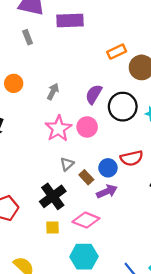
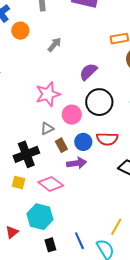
orange circle: (14, 83) -> (20, 31), moved
gray arrow: (53, 92) -> (54, 45), moved
black circle: (123, 107) -> (99, 102), moved
pink circle: (87, 127) -> (72, 115), moved

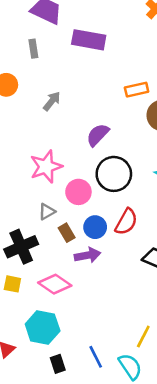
red semicircle: (107, 139) -> (126, 222), turned -60

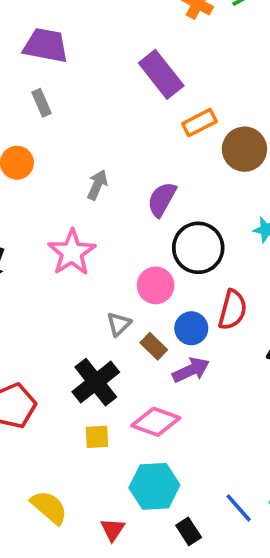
purple rectangle: (89, 40) -> (161, 74), moved, turned 56
gray arrow: (52, 101) -> (97, 185), moved
pink star: (46, 167) -> (72, 252), moved

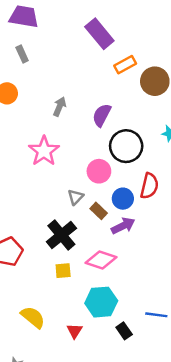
blue line: (239, 508) -> (156, 315), turned -40

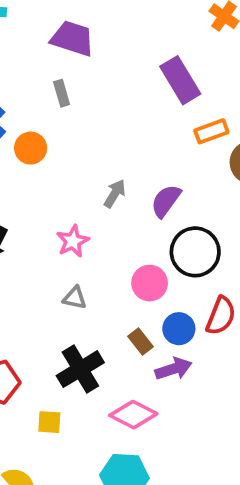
gray arrow: (60, 107) -> (115, 194), moved
pink star: (44, 151) -> (73, 241), size x0.7
gray triangle: (76, 197) -> (75, 298), moved, turned 49
yellow square: (63, 271) -> (49, 422), moved

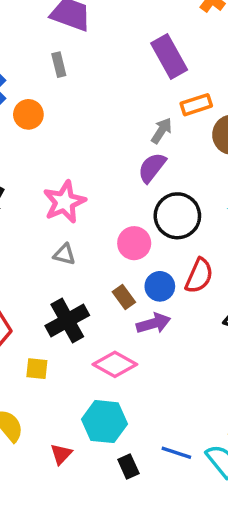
gray arrow: (115, 194) -> (162, 131), moved
pink star: (73, 241) -> (64, 202), size x1.4

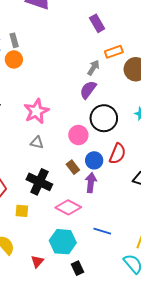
purple rectangle: (169, 56) -> (97, 23), size x0.7
gray rectangle: (59, 65) -> (14, 40), moved
black cross: (67, 320) -> (39, 182), turned -35
purple arrow: (154, 323) -> (91, 183), turned -66
blue line: (176, 453) -> (102, 231), moved

